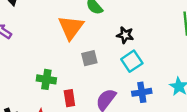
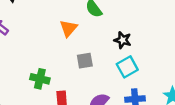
orange triangle: (71, 28) -> (68, 28), size x0.7

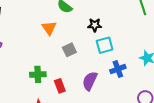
cyan square: (127, 67) -> (105, 45), turned 30

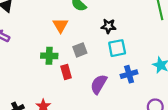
green cross: (38, 74) -> (49, 56), moved
red rectangle: (60, 86) -> (66, 72), moved

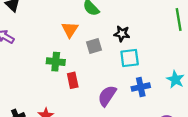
gray square: (80, 50) -> (94, 46), moved

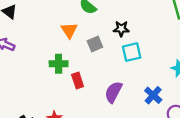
blue cross: (141, 87) -> (153, 95), moved, turned -30

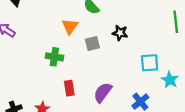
cyan square: (132, 52) -> (150, 63), moved
red rectangle: (78, 80) -> (69, 88), moved

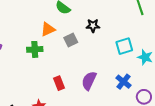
orange triangle: (70, 26) -> (48, 29), turned 42
green cross: (54, 57) -> (35, 49), moved

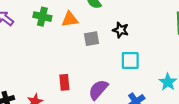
cyan square: (124, 46) -> (130, 60), moved
green cross: (35, 49) -> (42, 17), moved

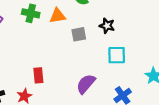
red rectangle: (64, 82) -> (38, 75), moved

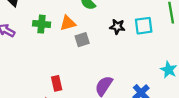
gray square: (79, 34) -> (82, 40), moved
cyan square: (117, 55) -> (144, 26), moved

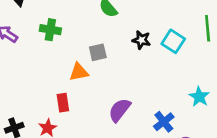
orange triangle: (68, 23) -> (79, 72), moved
cyan square: (144, 26) -> (173, 41), turned 36

